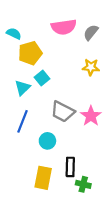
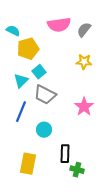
gray trapezoid: (63, 112) -> (45, 95), moved
yellow rectangle: (43, 178) -> (28, 164), moved

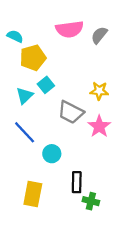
yellow star: (84, 62) -> (99, 91), moved
gray trapezoid: (45, 95) -> (71, 112), moved
blue line: (21, 112) -> (25, 132), turned -65

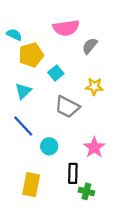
gray semicircle: (99, 35) -> (90, 46), moved
cyan square: (46, 85) -> (56, 73), moved
pink star: (99, 126) -> (94, 147), moved

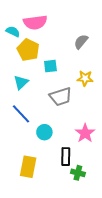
pink semicircle: (66, 28) -> (35, 22), moved
yellow pentagon: (31, 55) -> (28, 50), turned -30
cyan square: (56, 73) -> (50, 66), turned 32
gray trapezoid: (67, 107) -> (61, 97), turned -45

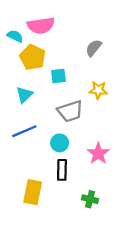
blue line: (21, 114) -> (24, 131), turned -70
cyan circle: (44, 132) -> (60, 143), moved
black rectangle: (66, 157) -> (62, 170), moved

